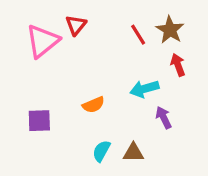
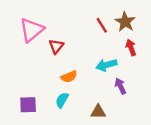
red triangle: (76, 25) -> (56, 46), moved
purple square: (39, 121) -> (28, 105), moved
cyan semicircle: (101, 151) -> (62, 100), moved

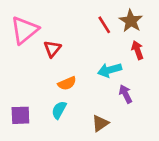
brown triangle: (98, 112) -> (100, 123), turned -35

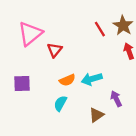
cyan arrow: (110, 70) -> (92, 79), moved
purple arrow: (126, 94) -> (116, 99), moved
purple square: (20, 115) -> (22, 84), moved

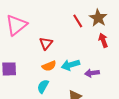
red triangle: (55, 50) -> (46, 43), moved
purple arrow: (116, 99) -> (92, 73), moved, turned -72

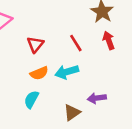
red line: (78, 21) -> (76, 43), moved
purple arrow: (92, 73) -> (97, 98), moved

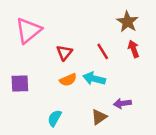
cyan arrow: (67, 72) -> (94, 79), turned 30
cyan semicircle: (31, 99) -> (54, 118), moved

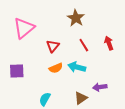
brown star: (127, 22) -> (76, 18), moved

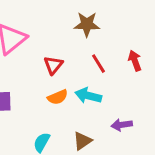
brown star: (76, 18) -> (87, 24), turned -30
brown triangle: (81, 98) -> (82, 141), moved

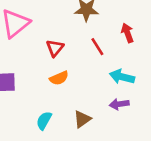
red arrow: (135, 61) -> (127, 33), moved
cyan arrow: (88, 96) -> (122, 77), moved

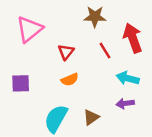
red arrow: (127, 33) -> (133, 38), size x1.6
cyan semicircle: (44, 121) -> (56, 119), size x1.6

